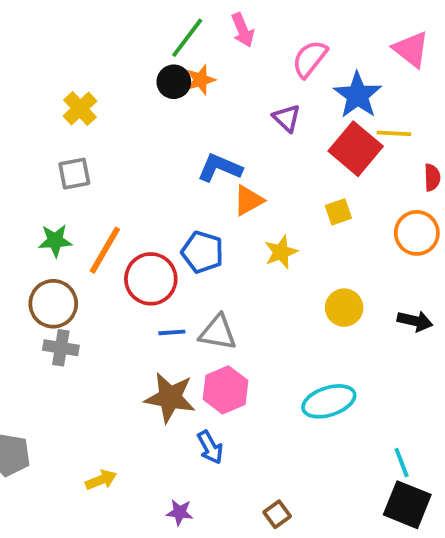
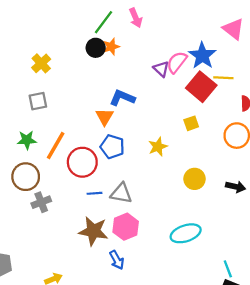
pink semicircle: (310, 59) -> (177, 62), moved
orange triangle: (248, 200) -> (105, 117), moved, turned -30
gray cross: (61, 348) -> (41, 202), moved, turned -30

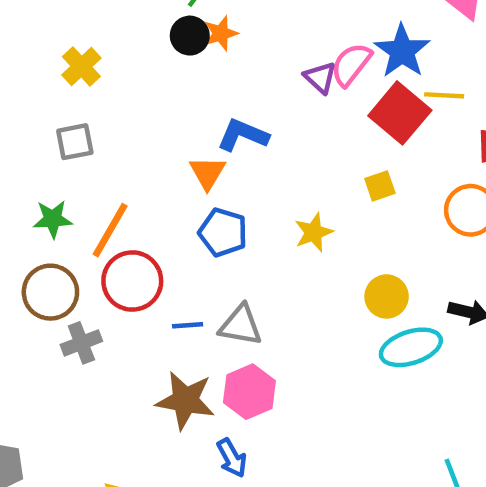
red circle: (82, 162) -> (132, 281), moved
cyan ellipse: (186, 233) -> (411, 347), moved

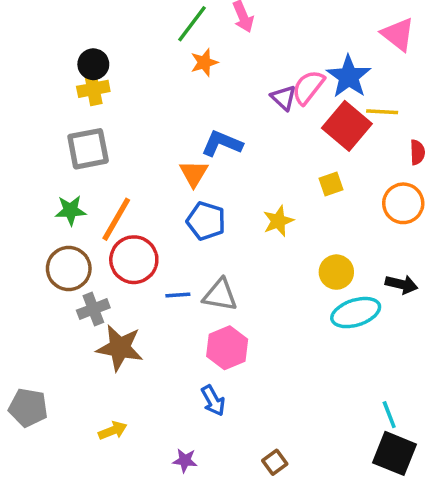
black circle: (190, 36) -> (93, 64), moved
yellow cross: (81, 67) -> (93, 89), turned 32
gray square: (75, 142) -> (88, 149), size x1.4
brown star: (185, 400) -> (120, 348), moved

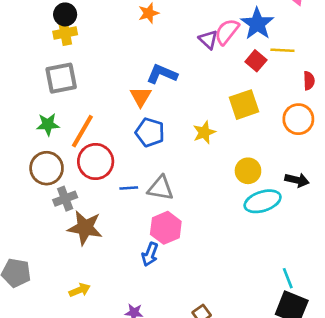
red square: (347, 126) -> (256, 61), size x0.6
yellow square: (331, 184) -> (244, 105), size x1.6
blue arrow: (213, 401) -> (150, 254), moved, turned 50

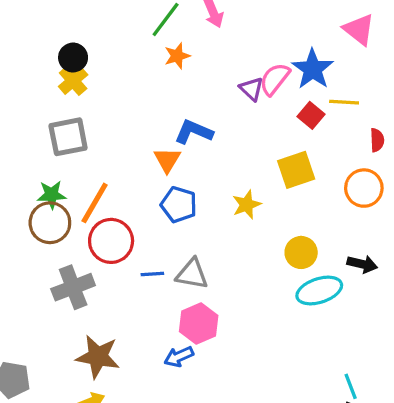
yellow cross: (65, 33) -> (73, 81), turned -30
brown circle: (47, 168) -> (50, 223), moved
gray cross: (65, 199) -> (73, 287), size x1.4
brown star: (85, 228) -> (98, 357), moved
blue arrow: (150, 254) -> (179, 357), turned 45

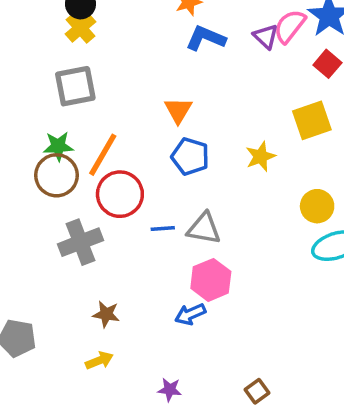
blue L-shape: (194, 132) -> (206, 38), moved
brown star: (98, 357) -> (106, 314), size x0.6

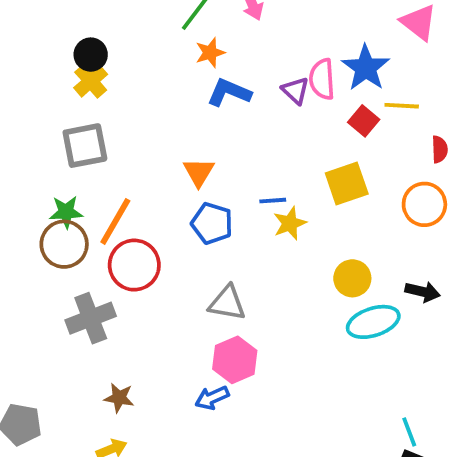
pink semicircle: (290, 26) -> (322, 79), turned -42
blue line: (163, 228) -> (273, 201), moved

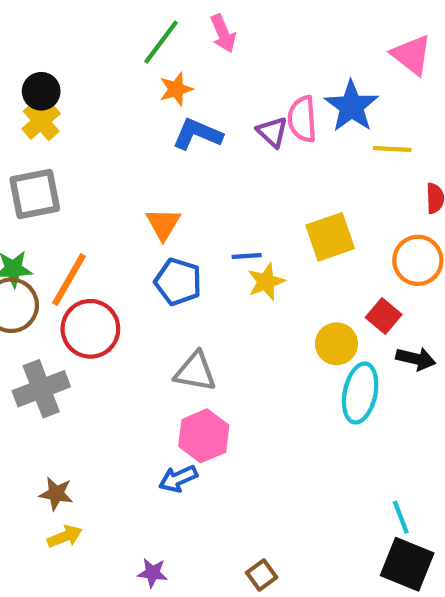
red square: (364, 121) -> (384, 316), moved
cyan ellipse: (373, 322) -> (360, 393), turned -60
brown star: (119, 398) -> (56, 494), moved

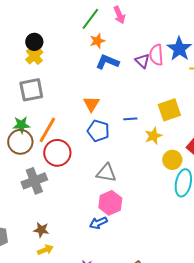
yellow star: (266, 282) -> (153, 136), moved

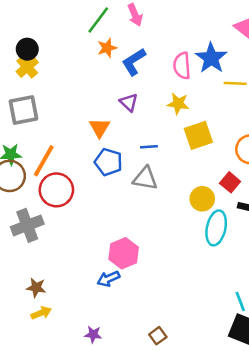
purple triangle: (142, 61) -> (129, 102), moved
blue L-shape: (107, 62) -> (134, 62), moved, turned -55
yellow star: (153, 136) -> (178, 104), moved, turned 30
gray triangle: (106, 173) -> (145, 178), moved

